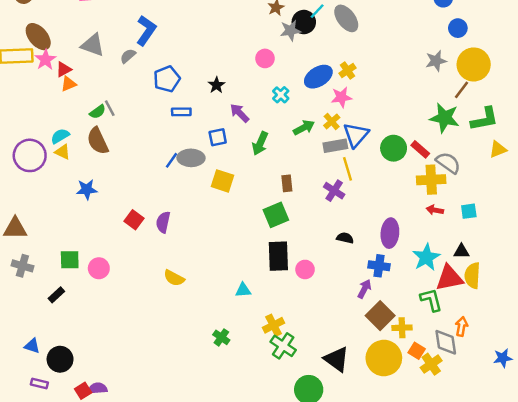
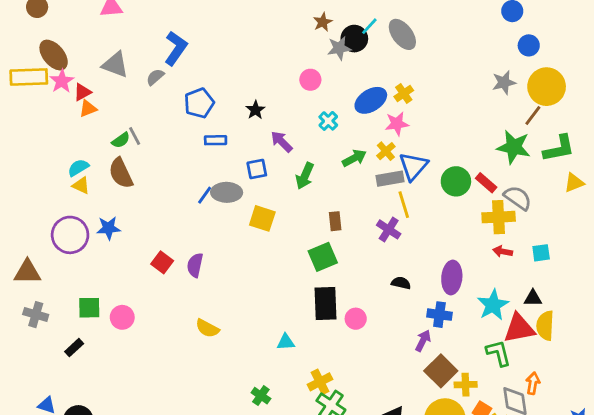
purple circle: (30, 155) -> (70, 235), moved

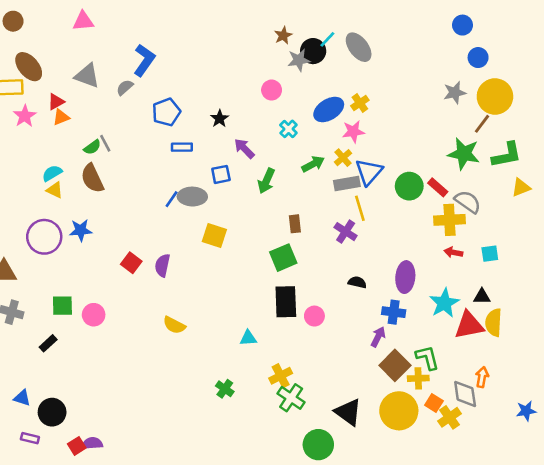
pink star: (62, 81) -> (25, 116), moved
yellow square: (262, 218) -> (214, 235), moved
green L-shape: (499, 353) -> (427, 358), moved

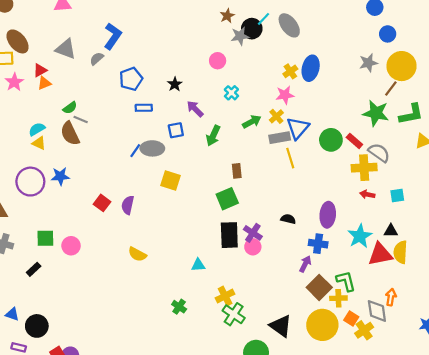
blue ellipse: (329, 109) -> (311, 68), moved, turned -45
gray line: (105, 143) -> (81, 120), moved, turned -40
purple cross: (346, 232) -> (253, 233), moved

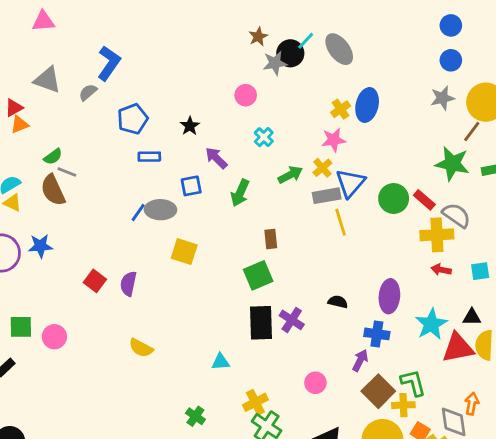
blue circle: (388, 34) -> (451, 60), moved
pink circle: (253, 247) -> (315, 383), moved

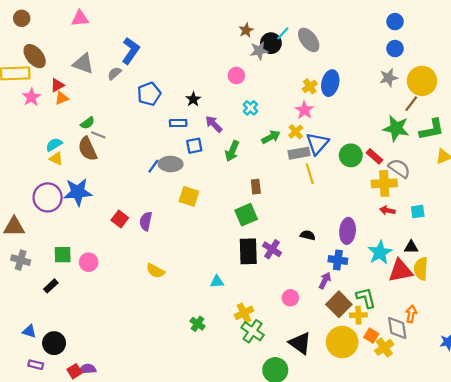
pink star: (334, 140) -> (304, 110), turned -30
blue rectangle: (149, 157) -> (178, 123), moved
blue star: (40, 246) -> (78, 192), size x1.5

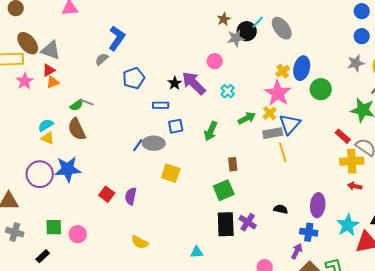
gray triangle: (83, 64) -> (51, 50), moved
pink star: (304, 110) -> (278, 93), size x1.5
purple arrow: (214, 124) -> (194, 83), moved, size x1.5
gray line: (98, 135) -> (87, 102), moved
green circle: (351, 155) -> (321, 89), moved

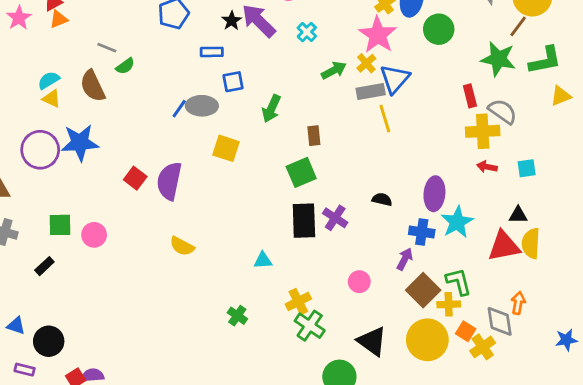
green semicircle: (77, 105) -> (125, 66), moved
green arrow: (211, 131) -> (271, 109), moved
red rectangle: (343, 136) -> (470, 96), turned 35
purple semicircle: (131, 196) -> (169, 181), size x1.5
cyan star: (348, 225) -> (457, 222), moved

